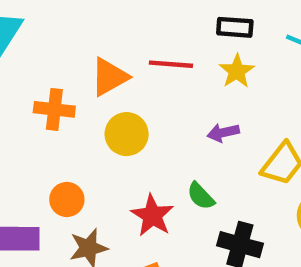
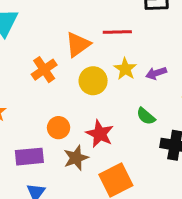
yellow star: (237, 71) -> (125, 69), moved
orange cross: (54, 109) -> (44, 70), turned -35
red star: (152, 215) -> (100, 134), moved

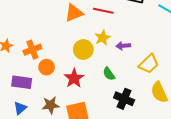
orange cross: (44, 70) -> (32, 50), moved
yellow circle: (93, 81) -> (83, 49), moved
brown star: (76, 158) -> (51, 105), moved

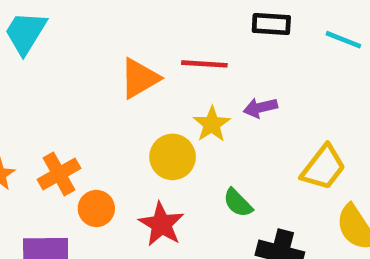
purple arrow: (123, 46) -> (260, 108), moved

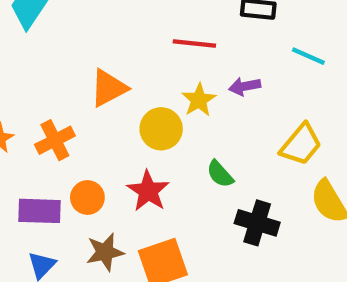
cyan line: (343, 40) -> (308, 56), moved
orange triangle: (140, 78) -> (109, 88), moved
orange circle: (96, 208) -> (87, 197), moved

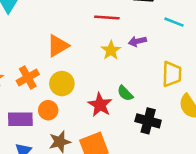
yellow circle: (161, 129) -> (62, 84), moved
yellow trapezoid: (301, 144) -> (172, 74), turned -36
red star: (148, 191) -> (100, 105), moved

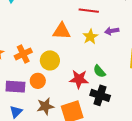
orange triangle: (58, 46) -> (62, 31), moved, turned 30
red star: (100, 105) -> (79, 79), turned -30
black cross: (148, 121) -> (100, 95), moved

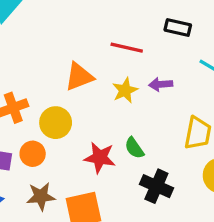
orange triangle: (62, 31) -> (79, 77), turned -30
black cross: (100, 95) -> (156, 186), moved

